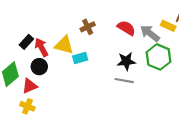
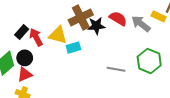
brown cross: (88, 27) -> (81, 17), size x1.6
green hexagon: (159, 57) -> (149, 61), moved
black star: (126, 61) -> (96, 26), moved
black circle: (39, 67) -> (25, 58), moved

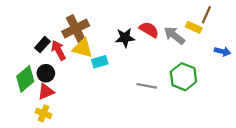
brown cross: (81, 17) -> (76, 29), moved

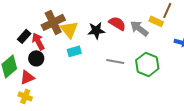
yellow triangle: (83, 48) -> (69, 29), moved, turned 36
black circle: (46, 73) -> (36, 58), moved
gray line: (147, 86) -> (115, 61), moved

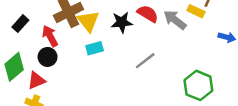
black rectangle: (24, 36) -> (20, 24), moved
gray line: (115, 61) -> (145, 61), turned -48
green hexagon: (147, 64) -> (198, 85), moved

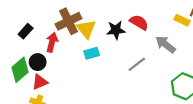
gray arrow: (175, 20) -> (165, 44), moved
red arrow: (50, 36) -> (52, 42), turned 42
black circle: (48, 57) -> (38, 62), moved

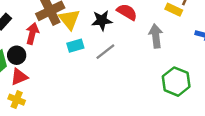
gray arrow: (165, 44) -> (156, 36), turned 45
gray line: (137, 64) -> (105, 52), moved

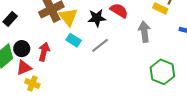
red arrow: (32, 34) -> (44, 52), moved
cyan rectangle: (75, 46) -> (74, 40), turned 48
yellow cross: (17, 100) -> (32, 83), moved

